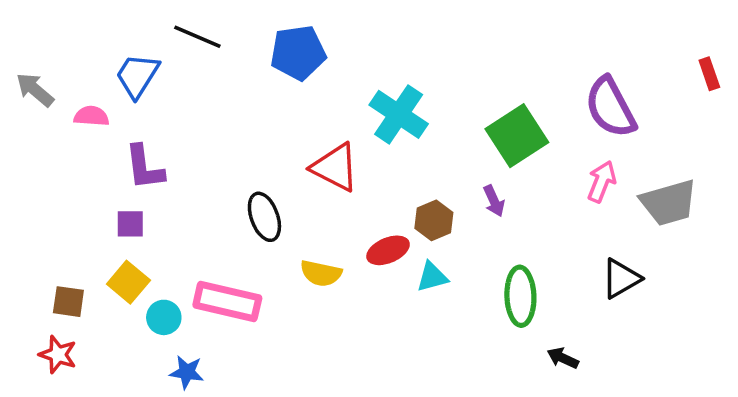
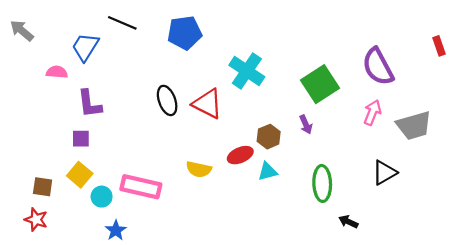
gray arrow: (35, 90) -> (22, 31), moved
black ellipse: (264, 217) -> (167, 100), moved
blue star: (187, 372) -> (116, 230), turned 30

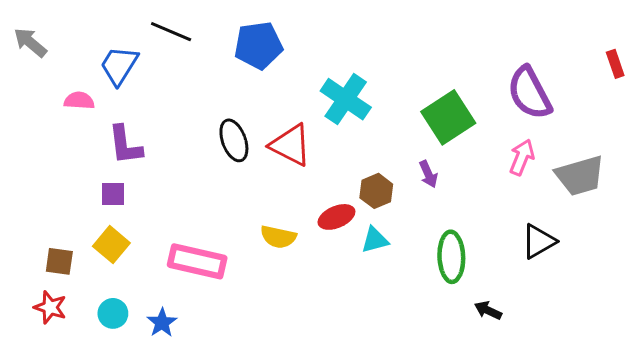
cyan circle: (102, 197) -> (113, 313), moved

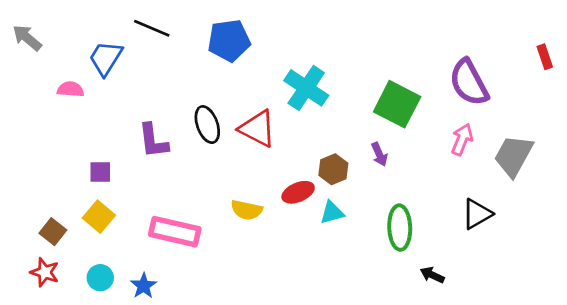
green square: (448, 117) -> (397, 104), turned -30
purple L-shape: (125, 145) -> (153, 141), moved
gray trapezoid: (580, 176) -> (514, 156), turned 135
brown square: (59, 261) -> (53, 232), turned 30

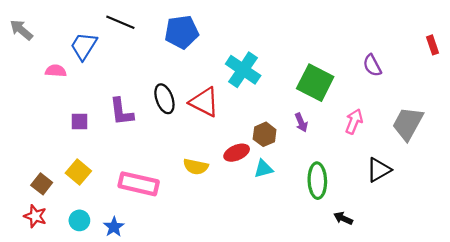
purple semicircle: (469, 83) -> (372, 65), size x0.6
pink arrow: (462, 139) -> (354, 121), moved
purple square: (100, 172) -> (79, 121), moved

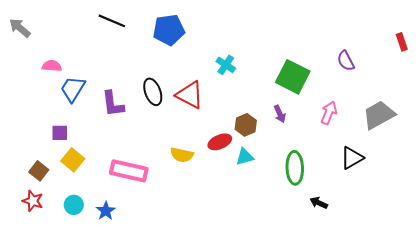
blue trapezoid: (84, 46) -> (73, 89), moved
cyan cross: (243, 70) -> (226, 65), size x0.6
purple square: (79, 121) -> (60, 133), moved
gray trapezoid: (408, 124) -> (379, 115), turned 32

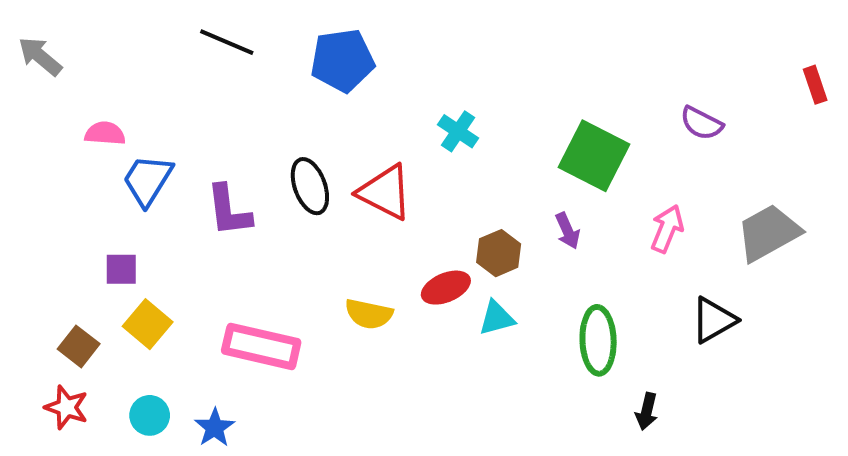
purple semicircle: (346, 61) -> (701, 123), turned -35
black arrow: (319, 203) -> (647, 411), turned -102

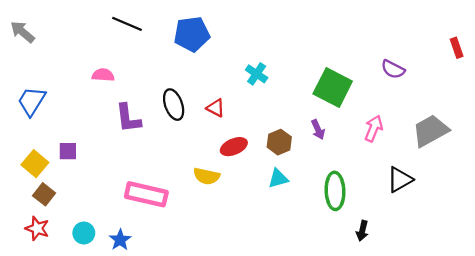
pink semicircle: (105, 133) -> (103, 75), moved
blue trapezoid: (148, 180) -> (32, 101), moved
red triangle: (385, 192) -> (216, 108), size x0.6
red ellipse: (446, 288) -> (234, 147), moved
yellow square: (148, 324) -> (35, 164), moved

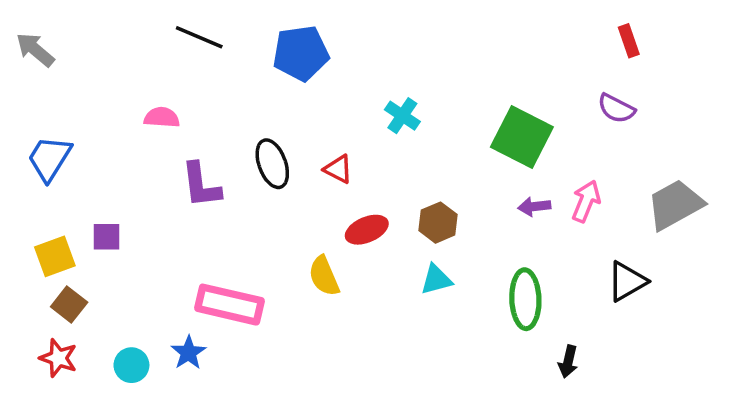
red rectangle: (457, 48) -> (629, 41), moved
purple arrow: (318, 130) -> (534, 207), moved, turned 108
yellow square: (35, 164) -> (55, 256), turned 30
yellow semicircle: (207, 176) -> (324, 276), turned 55
blue star: (120, 240) -> (189, 353), moved

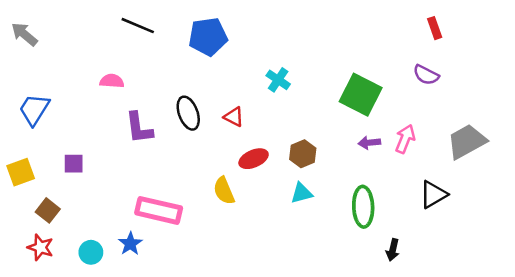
yellow square: (55, 256) -> (21, 172), moved

